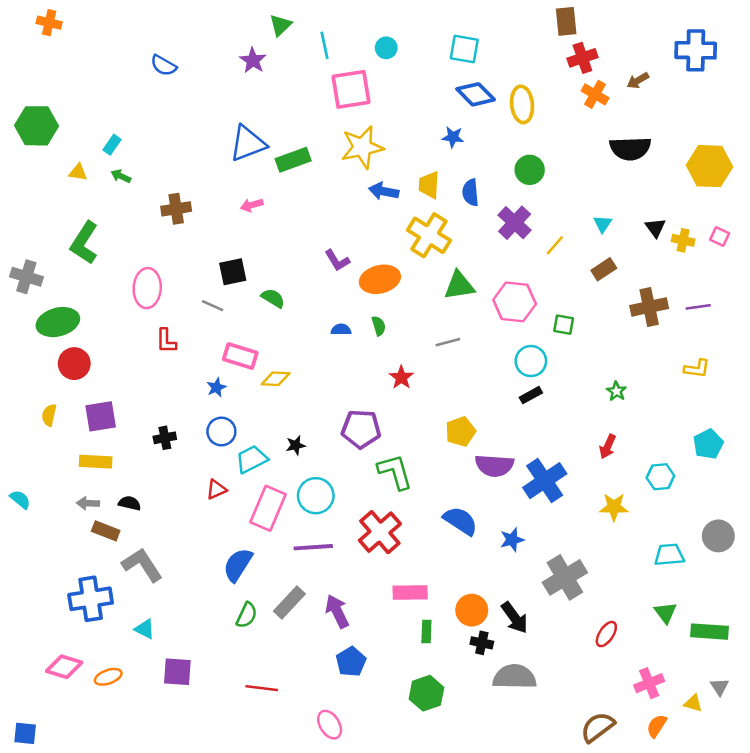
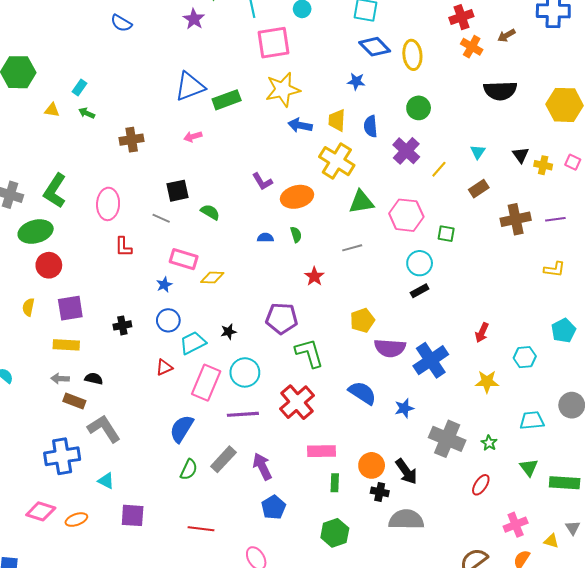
green L-shape: (84, 243) -> (55, 191), moved
green star: (616, 391) -> (489, 443), moved
gray cross: (565, 577) -> (447, 439), turned -36

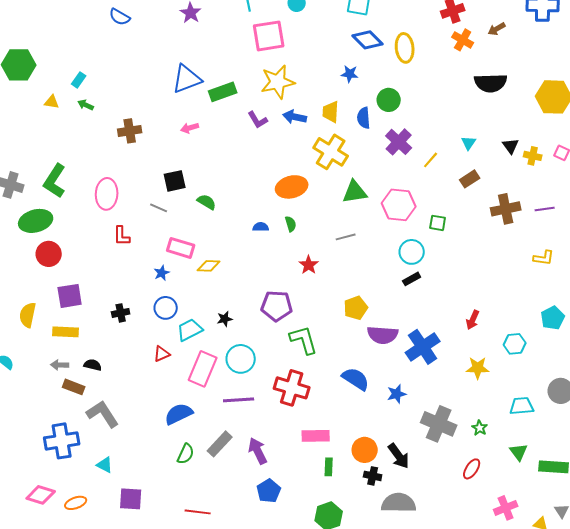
green circle: (419, 108) -> (389, 100), moved
purple L-shape: (262, 181) -> (258, 120), moved
yellow semicircle: (28, 307) -> (28, 315), moved, size x1.4
red cross: (297, 402) -> (292, 388), turned -32
blue semicircle: (182, 429) -> (179, 414), turned 32

